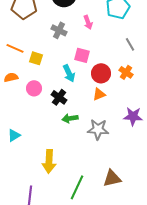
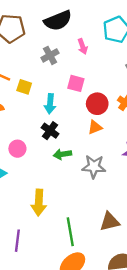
gray cross: (59, 30) -> (50, 55), turned 35
cyan arrow: (69, 73) -> (50, 104), moved, turned 30
pink circle: (34, 88) -> (17, 149), moved
green line: (77, 187) -> (70, 232), turned -35

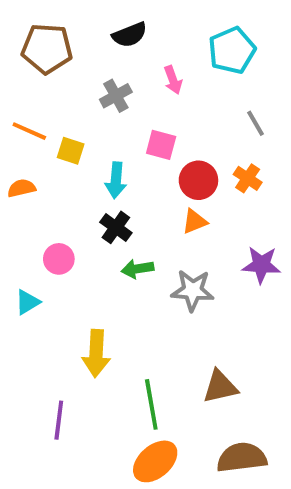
black semicircle: (58, 21) -> (130, 35), size x0.7

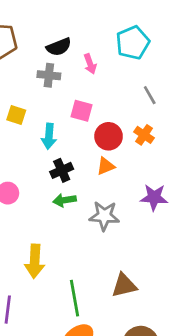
black semicircle: (130, 35) -> (59, 47), moved
gray cross: (116, 96) -> (49, 75), turned 35
black cross: (116, 227) -> (62, 170), moved, turned 30

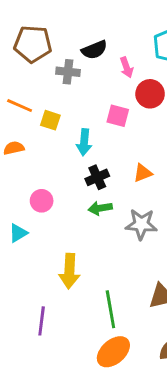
gray cross: (49, 75) -> (68, 72), moved
red circle: (109, 136) -> (150, 94), moved

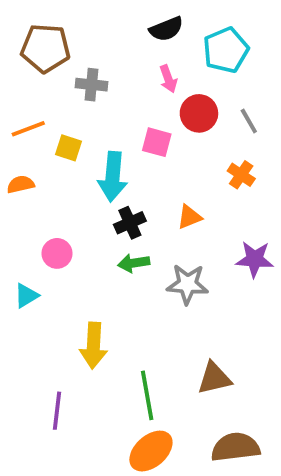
black semicircle: (94, 50) -> (166, 29), moved
orange line: (20, 106) -> (28, 129), turned -45
cyan arrow: (84, 142) -> (113, 177), size x1.4

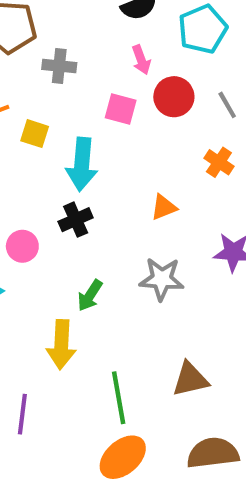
pink square: (157, 142) -> (121, 109), moved
black cross: (130, 223) -> (76, 220), moved
green arrow: (134, 263) -> (90, 295), moved, turned -48

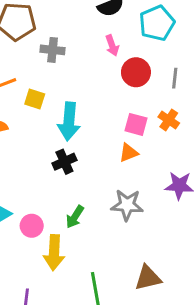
gray line: (227, 105) -> (175, 78), turned 36
pink square: (121, 109) -> (136, 124), moved
pink circle: (22, 246) -> (32, 226), moved

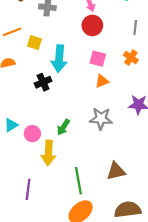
red circle: (136, 72) -> (92, 25), moved
pink square: (136, 124) -> (98, 59), moved
black cross: (64, 162) -> (43, 82), moved

